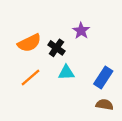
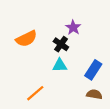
black cross: (56, 48) -> (61, 44), moved
orange line: (31, 77) -> (35, 93), moved

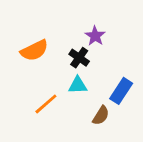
orange line: (35, 93) -> (46, 104), moved
brown semicircle: (94, 94) -> (101, 115), moved, turned 112

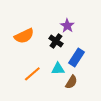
cyan triangle: (78, 85) -> (58, 69), moved
blue rectangle: (121, 91) -> (76, 57), moved

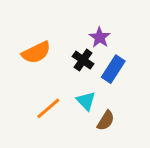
blue rectangle: (76, 57) -> (113, 69), moved
cyan triangle: (58, 69) -> (86, 101), turned 48

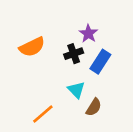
black cross: (83, 60) -> (74, 54), turned 36
orange line: (48, 108) -> (43, 114), moved

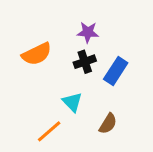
purple star: (88, 34) -> (88, 32), moved, turned -30
cyan triangle: (76, 90) -> (72, 102), moved

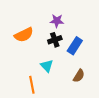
brown semicircle: (108, 124) -> (79, 76), moved
orange line: (49, 131) -> (32, 85), turned -60

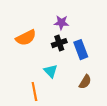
blue rectangle: (75, 46) -> (81, 50), turned -54

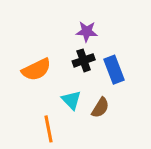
orange semicircle: (26, 38) -> (36, 70), moved
brown semicircle: (85, 82) -> (100, 108), moved

